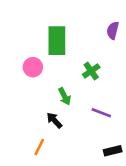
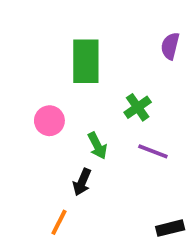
pink circle: (33, 67) -> (49, 121), moved
purple line: (101, 113) -> (153, 151), moved
black arrow: (54, 120) -> (82, 182), turned -114

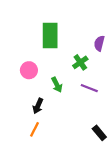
purple semicircle: (170, 46) -> (99, 43), moved
black arrow: (82, 182) -> (38, 106), moved
black rectangle: (170, 228) -> (99, 133), turned 64

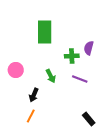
purple semicircle: (99, 43) -> (89, 48), moved
green cross: (80, 62) -> (72, 56), turned 32
pink circle: (29, 70) -> (16, 70), moved

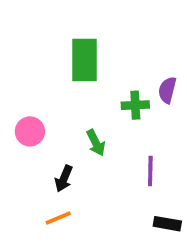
purple line: (80, 79) -> (150, 171), moved, turned 70
orange line: (31, 116) -> (58, 218), turned 40
black rectangle: (89, 119) -> (167, 224), turned -40

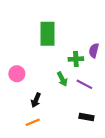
green arrow: (96, 143) -> (62, 79), moved
purple line: (150, 171) -> (84, 84), moved, turned -63
black rectangle: (167, 224) -> (86, 117), moved

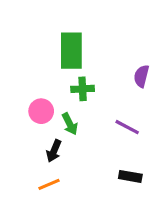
green cross: (76, 59) -> (83, 89), moved
pink circle: (17, 74) -> (41, 111), moved
green arrow: (62, 79) -> (70, 124), moved

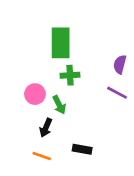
purple line: (127, 127) -> (117, 93), moved
black rectangle: (130, 176) -> (82, 149), moved
orange line: (49, 184) -> (42, 156), turned 42

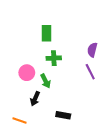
green rectangle: (61, 43) -> (47, 33), size x0.7
purple line: (117, 93) -> (90, 72), turned 35
orange line: (42, 156) -> (20, 120), moved

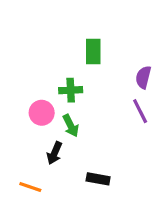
green rectangle: (47, 33) -> (93, 51), moved
green cross: (54, 58) -> (71, 90), moved

